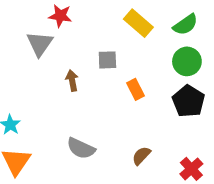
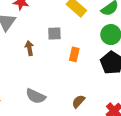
orange rectangle: (135, 89) -> (74, 54), turned 40

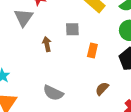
brown semicircle: (78, 101) -> (102, 89), moved

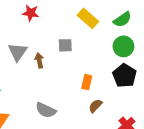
gray triangle: (24, 18) -> (18, 52), moved
orange rectangle: (92, 50) -> (87, 82), moved

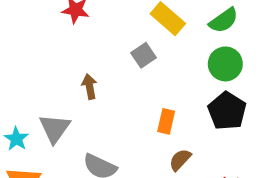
gray square: (65, 45) -> (143, 55), moved, turned -32
gray triangle: (18, 52) -> (55, 128), moved

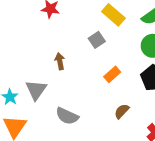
orange rectangle: (166, 121) -> (112, 74), moved, turned 35

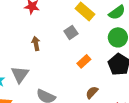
brown arrow: (60, 61) -> (36, 43), moved

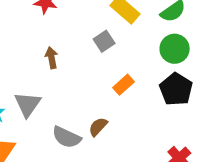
brown semicircle: (92, 92) -> (98, 127), moved

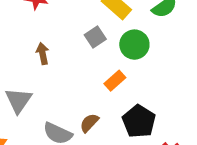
green circle: (175, 49) -> (134, 45), moved
black pentagon: (176, 89) -> (139, 121), moved

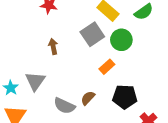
gray square: (95, 37) -> (92, 34), size x1.5
black pentagon: (139, 121) -> (125, 97), turned -30

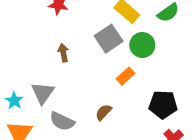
black pentagon: (125, 97) -> (163, 105), moved
gray semicircle: (64, 106) -> (62, 121), moved

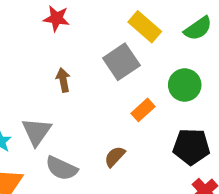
green circle: (142, 45) -> (185, 85), moved

